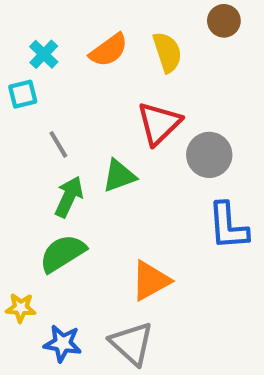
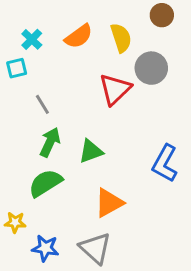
gray circle: (209, 155) -> (151, 68), moved
green triangle: (119, 176) -> (91, 151), moved
blue L-shape: (228, 226) -> (165, 163), turned 33

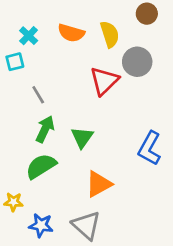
orange semicircle: (79, 36) -> (71, 33), turned 52
green triangle: (91, 151) -> (82, 137), turned -35

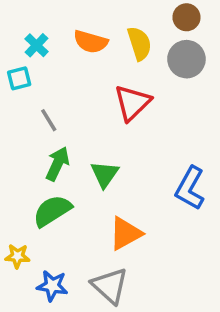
gray circle: (137, 62) -> (186, 59), moved

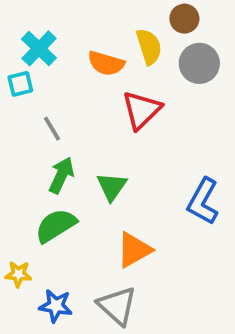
brown circle: (186, 17) -> (184, 19), moved
orange semicircle: (91, 42) -> (106, 63), moved
cyan cross: (37, 45) -> (39, 48), size x1.4

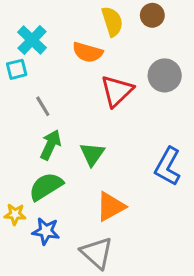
yellow semicircle: (149, 47) -> (112, 21), moved
gray circle: (199, 63) -> (165, 75), moved
yellow star: (18, 274) -> (15, 214), moved
blue star: (56, 306) -> (46, 231), moved

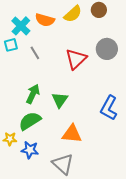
yellow semicircle: (112, 21) -> (73, 14), turned 66
orange semicircle: (88, 52) -> (45, 20), moved
gray line: (43, 106) -> (35, 53), moved
orange triangle: (111, 207) -> (72, 134), turned 35

